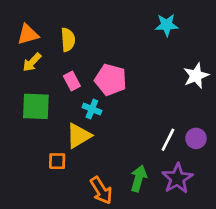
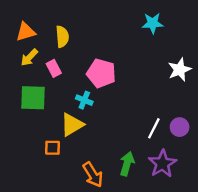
pink rectangle: (72, 81) -> (54, 68), moved

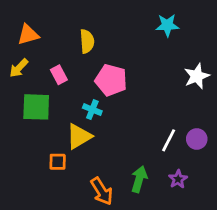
yellow semicircle: (62, 37) -> (87, 41), moved
yellow arrow: (29, 57) -> (19, 68), moved
purple star: (162, 164) -> (178, 179), size x0.6

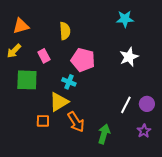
white star: (197, 76) -> (129, 57), moved
purple star: (178, 179) -> (144, 131), moved
orange arrow: (102, 191) -> (76, 122), moved

